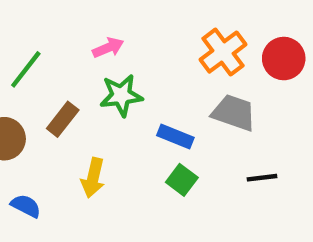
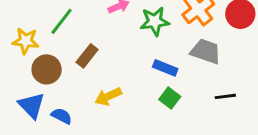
green star: (121, 95) -> (155, 21), moved
yellow arrow: (93, 178) -> (108, 96), turned 52

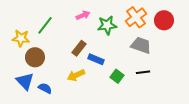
brown rectangle: (87, 56) -> (79, 48), moved
blue rectangle: (165, 68) -> (96, 59), moved
black line: (225, 96) -> (143, 72), moved

